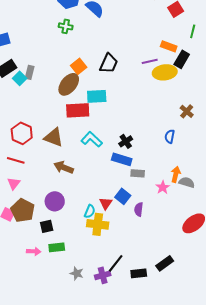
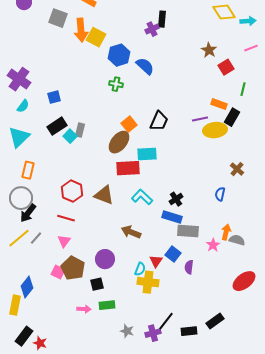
brown arrow: (64, 167) -> (131, 232), moved
gray rectangle: (138, 173) -> (188, 231), size x1.5

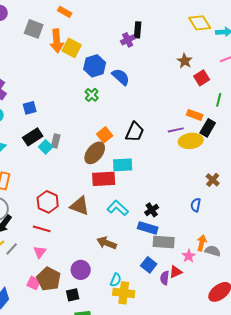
green cross: (116, 84) -> (92, 95), turned 32
red triangle: (156, 261) -> (176, 272), moved, turned 32

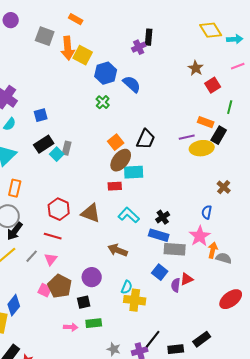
brown ellipse: (95, 153) -> (121, 160), moved
red rectangle: (104, 179) -> (115, 186), size x0.6
gray line: (12, 249) -> (32, 256), moved
pink star: (189, 256) -> (200, 236), moved, size x1.5

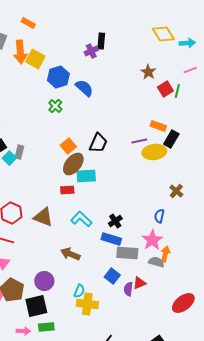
green line: (230, 107) -> (177, 91), moved
gray semicircle: (224, 258) -> (156, 262), moved
black square: (84, 302) -> (36, 306), size x1.6

